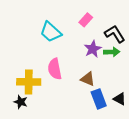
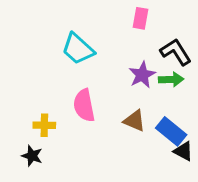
pink rectangle: (86, 20) -> (141, 18), moved, turned -32
yellow cross: (29, 82) -> (44, 125), size x0.6
blue rectangle: (99, 99) -> (171, 131), moved, turned -30

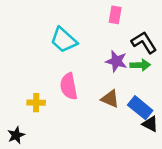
purple star: (142, 75) -> (116, 61), turned -30
black star: (32, 156) -> (16, 135), moved, turned 30

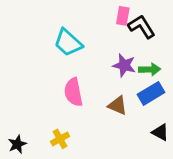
black L-shape: (144, 42) -> (142, 27), moved
yellow cross: (36, 103) -> (60, 139), moved, turned -30
blue rectangle: (140, 108) -> (151, 93), moved, turned -70

